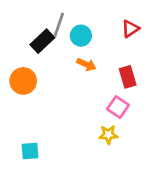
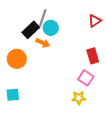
cyan circle: (81, 36) -> (51, 28), moved
orange arrow: (86, 64) -> (43, 43), moved
cyan square: (30, 151) -> (13, 95), moved

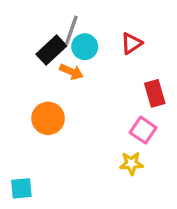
red triangle: (95, 21) -> (131, 43), moved
orange circle: (17, 59) -> (48, 118), moved
cyan square: (13, 95) -> (21, 188), moved

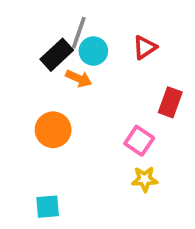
red rectangle: (155, 93) -> (170, 102), turned 36
pink square: (143, 130) -> (139, 141), moved
cyan square: (21, 188) -> (48, 207), moved

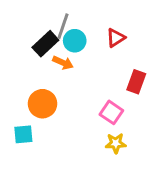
cyan square: (48, 207) -> (23, 134), moved

